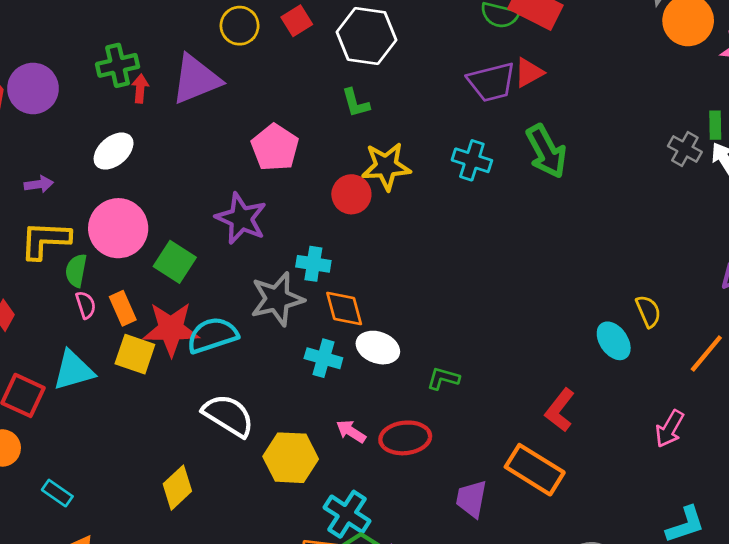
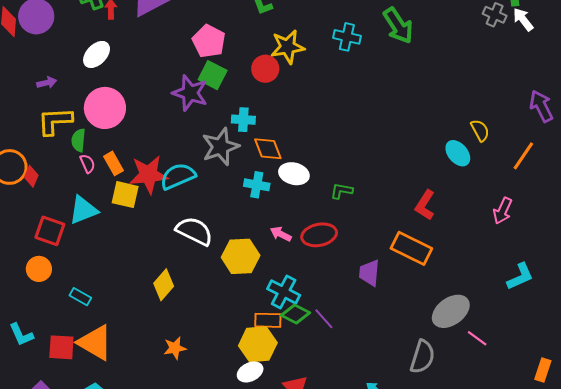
green square: (175, 262) -> (213, 75), moved

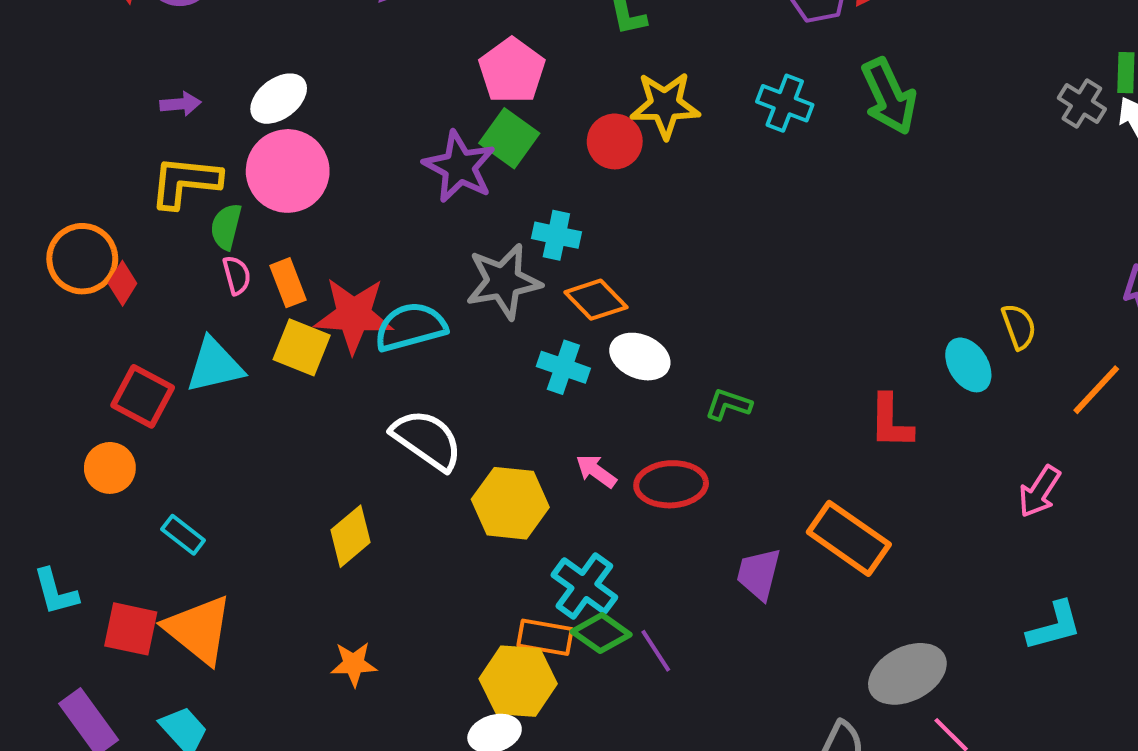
white ellipse: (97, 54) -> (279, 99), moved
orange diamond: (268, 149) -> (596, 300), turned -32
red L-shape: (425, 205) -> (891, 421), moved, turned -40

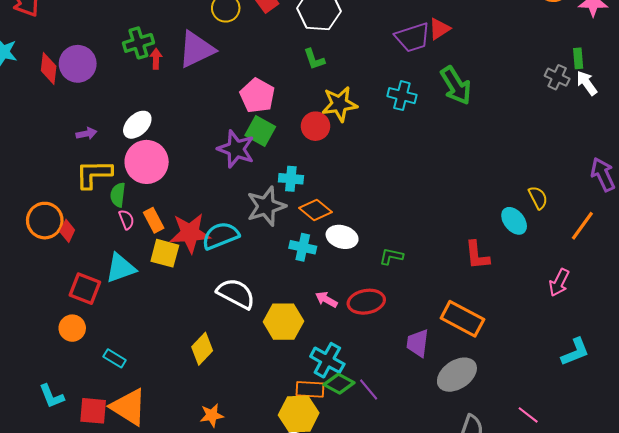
gray ellipse: (907, 674) -> (457, 375), moved

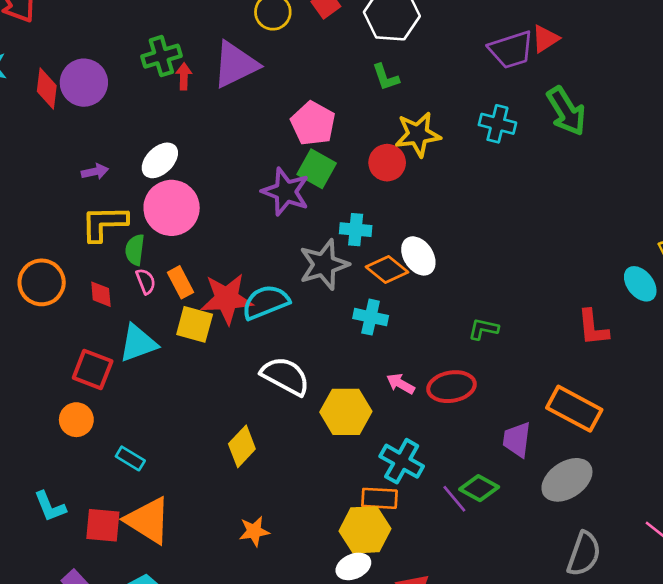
red diamond: (67, 231) -> (101, 294), moved, turned -30
white ellipse: (342, 237) -> (418, 256), moved, turned 40
green diamond: (339, 384) -> (479, 488), moved

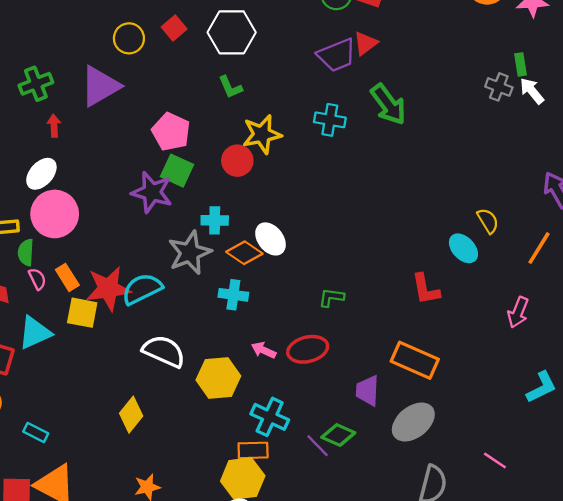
red arrow: (184, 76) -> (54, 126), moved

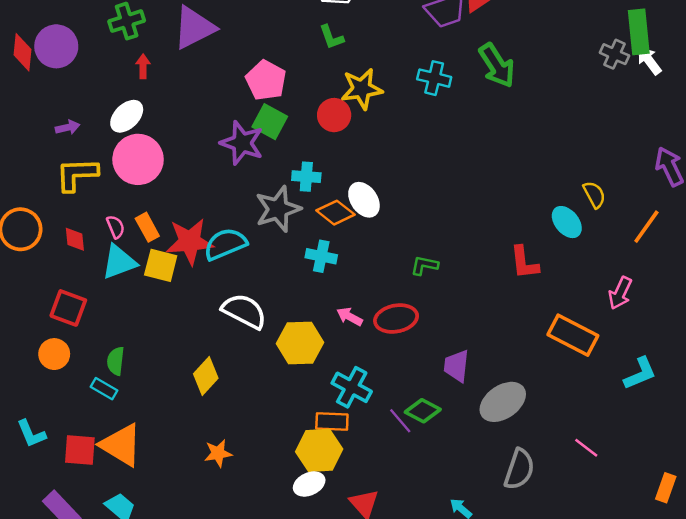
green rectangle: (520, 64) -> (639, 32), size x1.8
green semicircle: (26, 252) -> (116, 361), moved
cyan triangle: (35, 333) -> (119, 262), moved
orange rectangle: (415, 360) -> (573, 335), moved

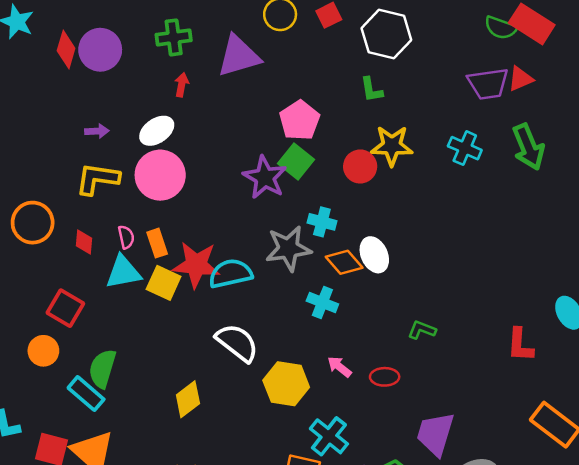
red ellipse: (396, 318) -> (385, 377), size x0.7
green semicircle: (116, 361) -> (102, 369), size x1.4
purple trapezoid: (456, 366) -> (435, 434), size x1.4
cyan rectangle: (104, 389) -> (86, 394), size x1.4

